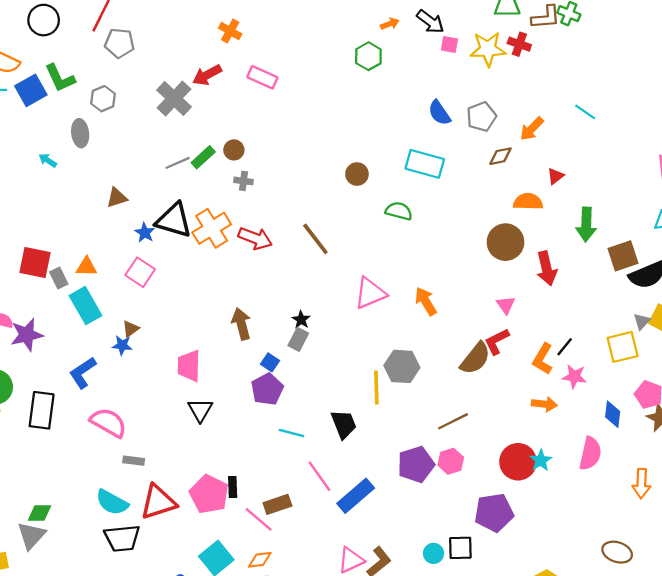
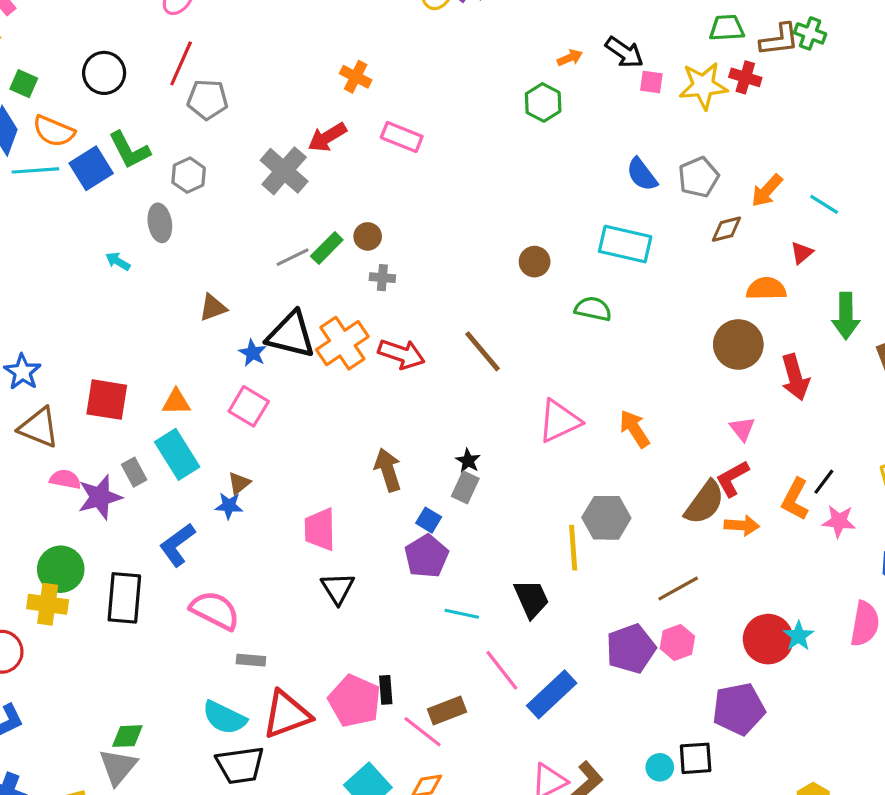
cyan line: (585, 112) -> (824, 204), moved
gray rectangle: (59, 278) -> (134, 472), moved
orange arrow: (544, 404) -> (742, 525), moved

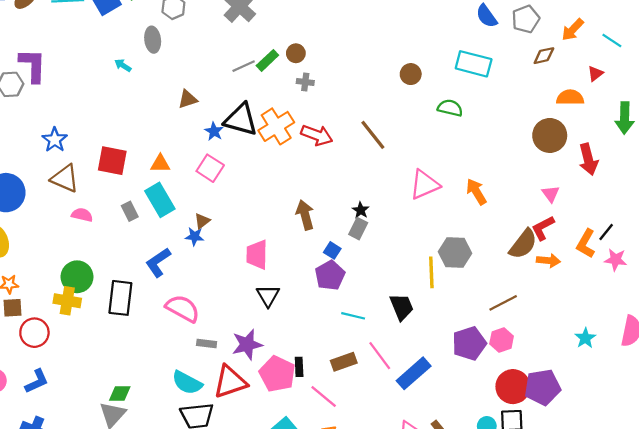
purple star: (100, 497) -> (247, 345), moved
red circle: (768, 639) -> (513, 387), moved
brown rectangle: (447, 710) -> (344, 362), moved

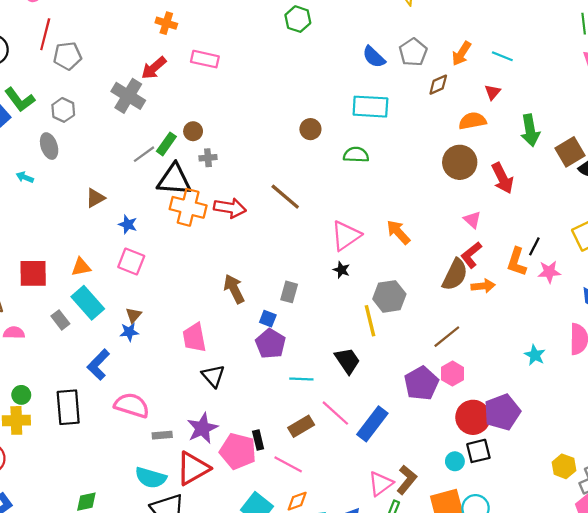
black triangle: (241, 120) -> (174, 180), moved
orange cross: (276, 126) -> (188, 207), turned -32
black star: (361, 210) -> (342, 270), moved
green circle: (77, 277) -> (21, 395), size x0.6

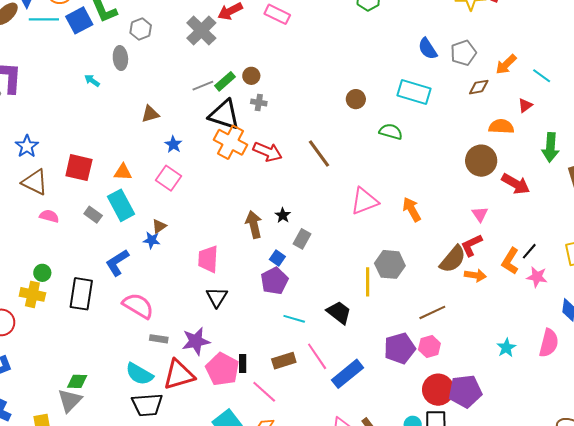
red arrow: (502, 178) -> (516, 184), turned -48
black star: (342, 270) -> (283, 215), moved
gray rectangle: (60, 320) -> (93, 215), turned -30
black trapezoid: (347, 361) -> (339, 312), turned -32

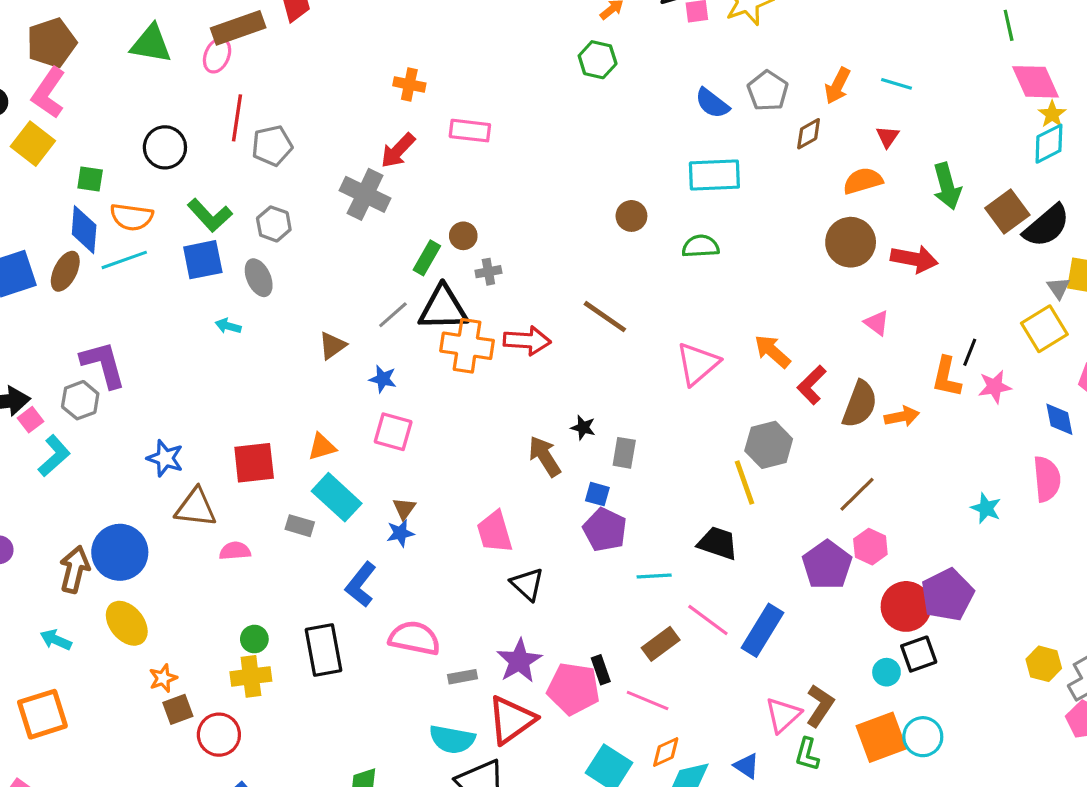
blue square: (79, 20) -> (203, 260), moved, turned 36
gray line: (203, 86) -> (393, 315), moved
red L-shape: (471, 245) -> (812, 385), moved

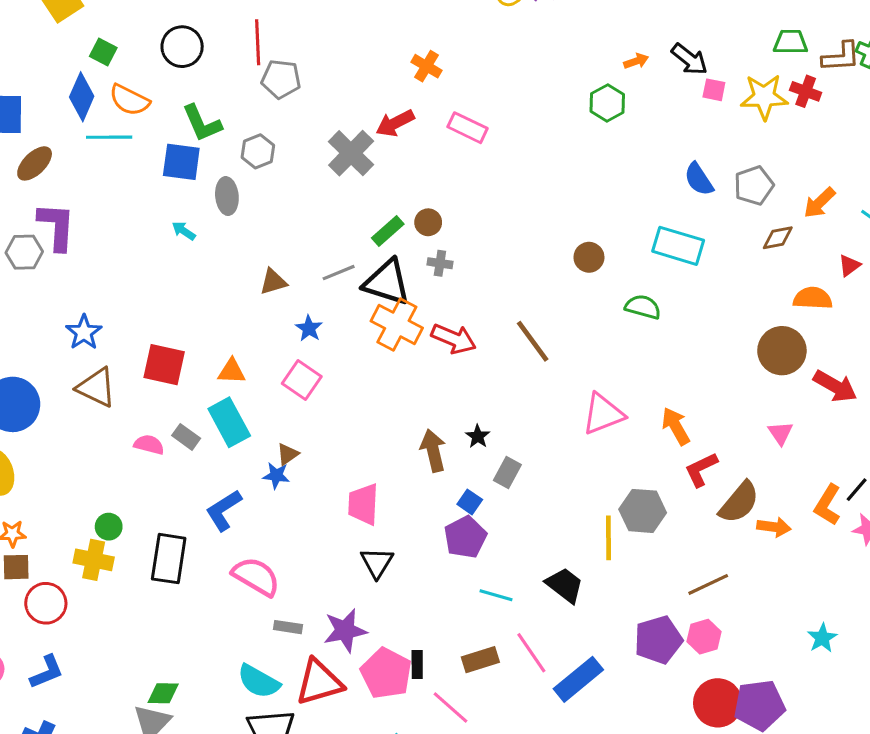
red line: (237, 118) -> (258, 42), turned -30
brown ellipse: (65, 271) -> (35, 163), moved
pink semicircle: (235, 551) -> (149, 445), moved

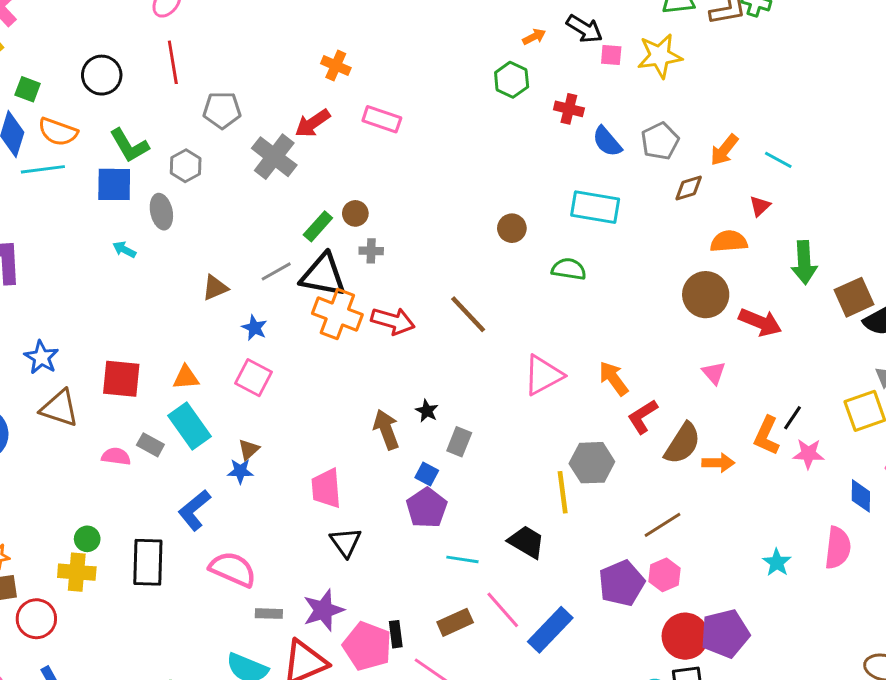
gray pentagon: (281, 79) -> (222, 110), moved
red cross: (806, 91) -> (569, 109), moved

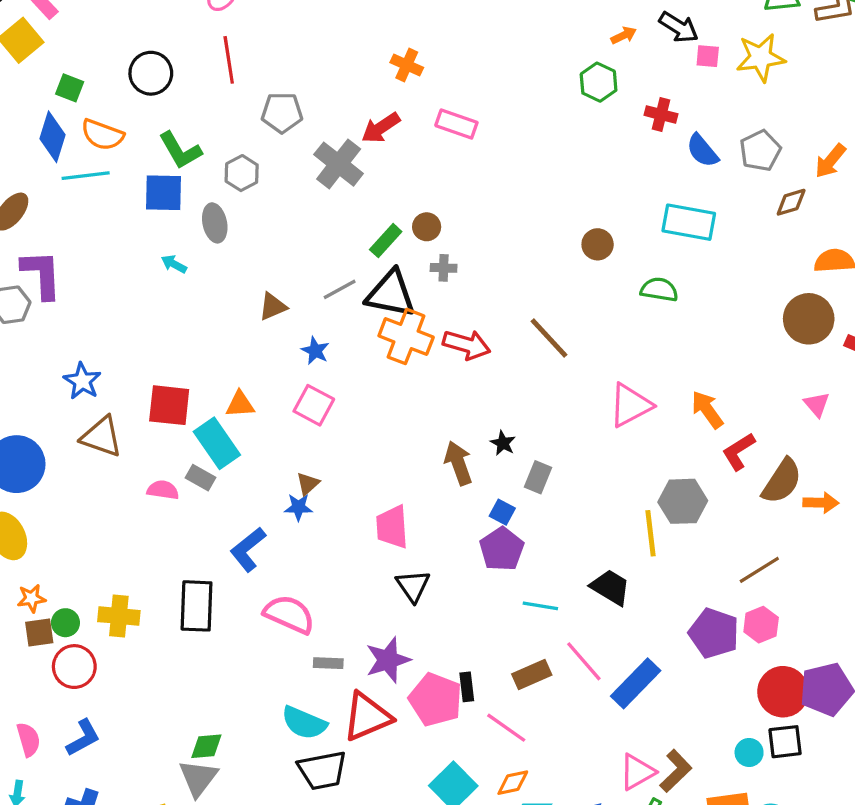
cyan rectangle: (189, 426) -> (217, 443), moved
green circle: (87, 539) -> (65, 623), moved
purple pentagon: (622, 583) -> (714, 633), turned -30

